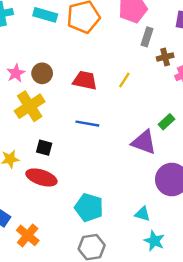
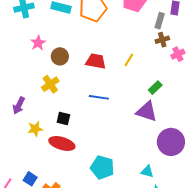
gray rectangle: (147, 37) -> (160, 21), moved
pink star: (16, 73) -> (38, 43), moved
yellow cross: (30, 106) -> (50, 84), size x0.7
green rectangle: (166, 122) -> (155, 88), moved

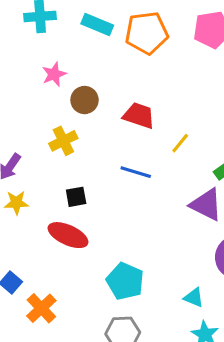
yellow line: (129, 60) -> (180, 143), moved
black square: (63, 119) -> (76, 197), turned -32
yellow star: (35, 129) -> (16, 203), moved

